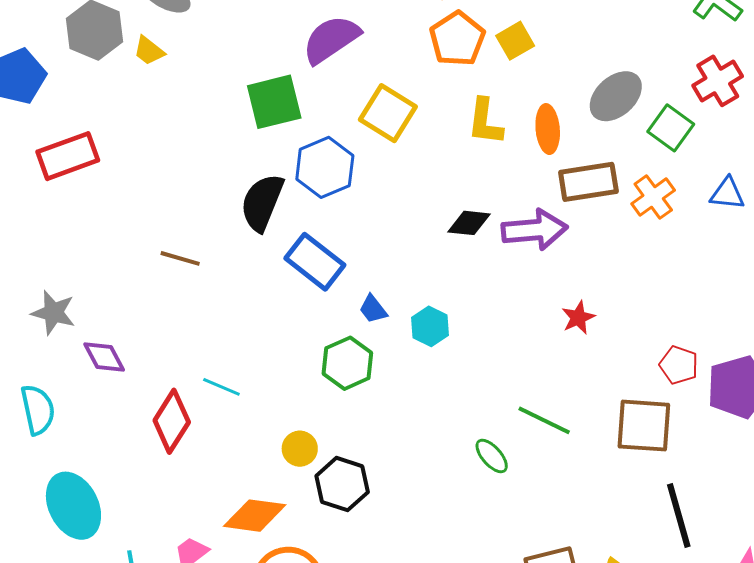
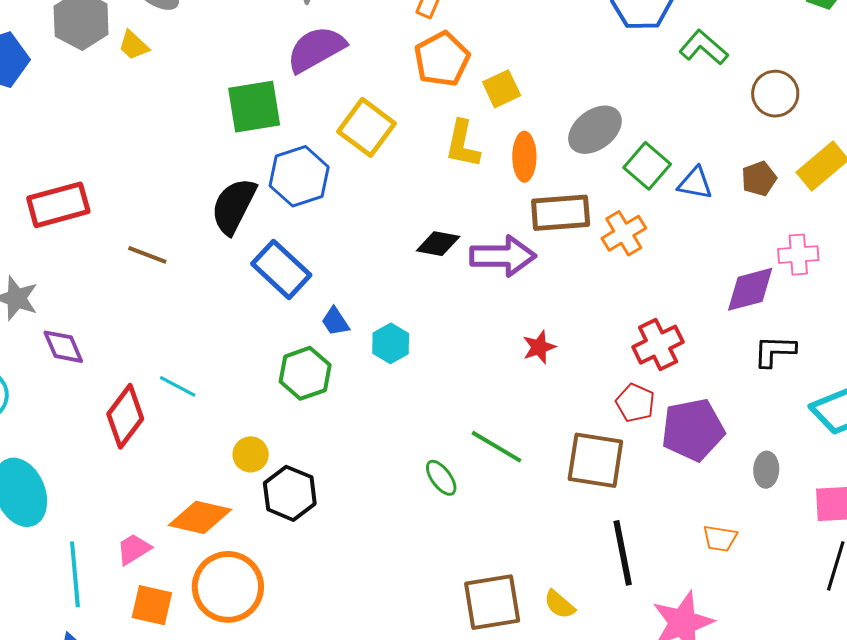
yellow square: (515, 41) -> (502, 89), moved
red cross: (718, 81) -> (658, 345), moved
red rectangle: (68, 156) -> (58, 205), moved
blue triangle: (727, 194) -> (695, 183), moved

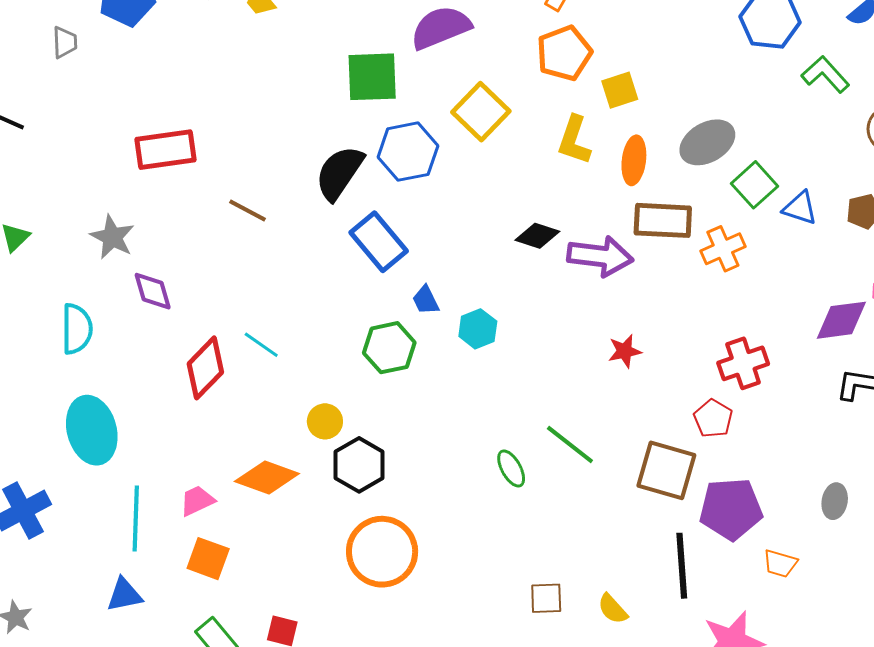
purple pentagon: (693, 430) -> (731, 509), moved
orange circle: (228, 587) -> (382, 552), moved
brown square: (492, 602) -> (546, 598), size x0.6

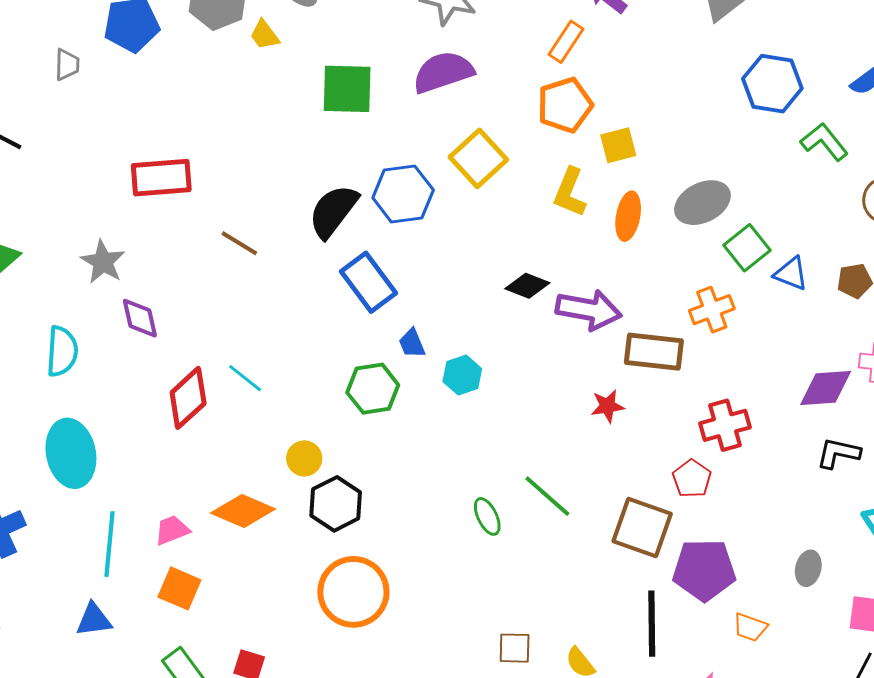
green square: (372, 77) -> (347, 89), moved
brown rectangle: (663, 220) -> (654, 352), moved

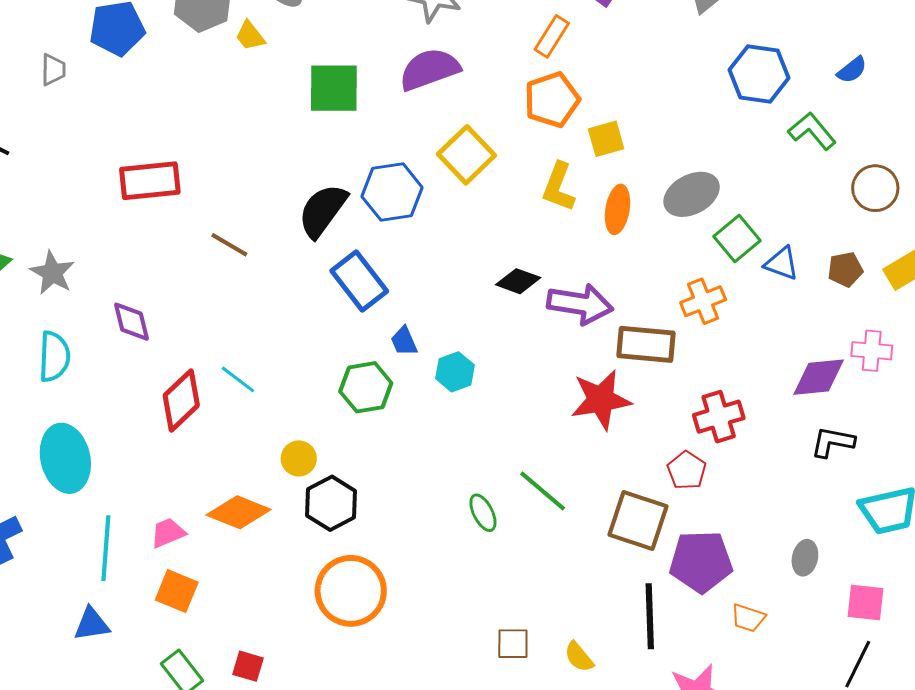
gray star: (103, 262) -> (52, 273), moved
red star: (607, 406) -> (601, 400), size x1.8

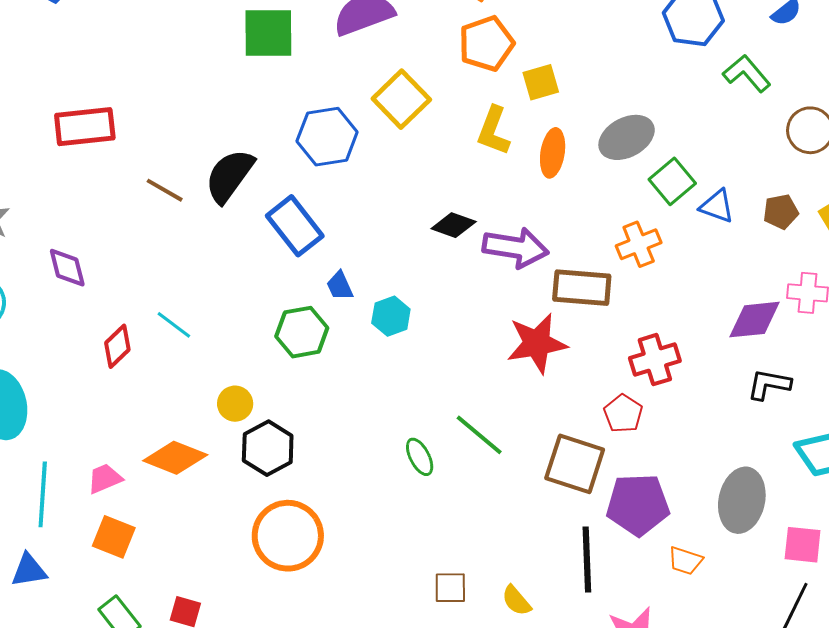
black semicircle: (323, 211) -> (229, 176), moved
red diamond: (181, 400) -> (117, 346), size x0.7
gray ellipse: (805, 558) -> (742, 500), size x1.8

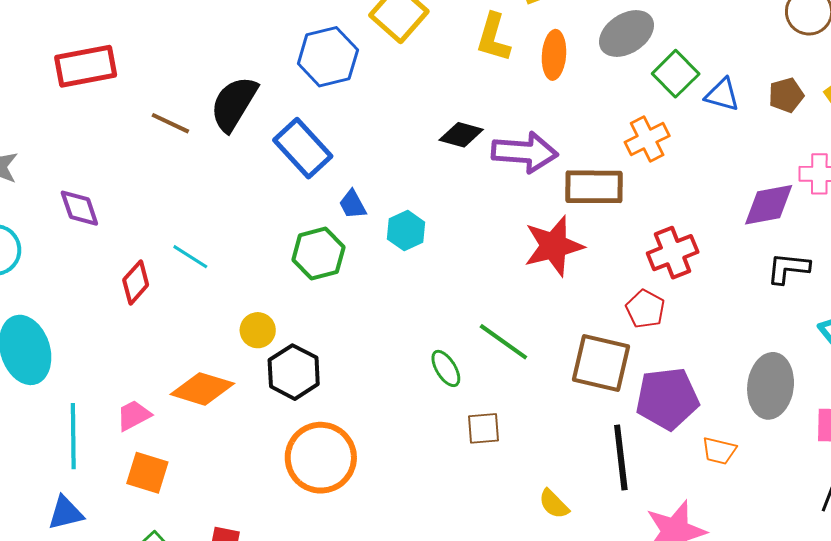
brown square: (450, 588) -> (483, 428), moved

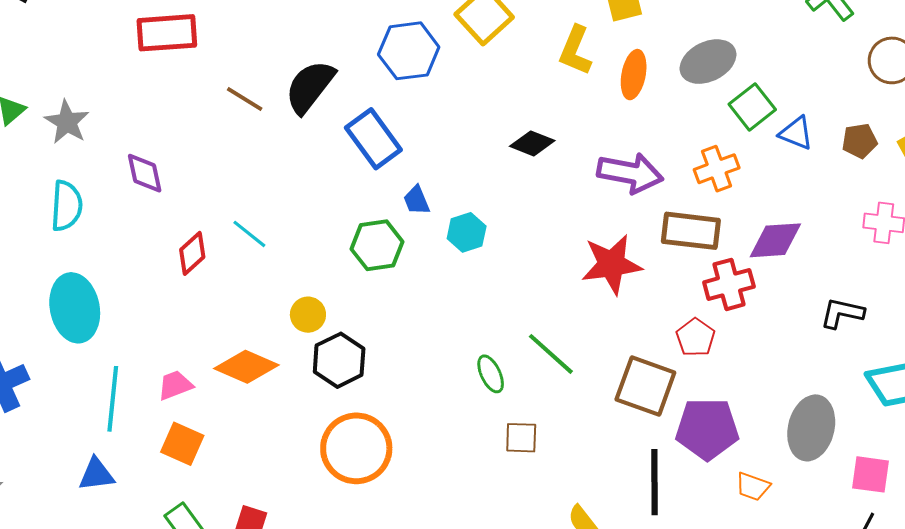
purple arrow: (525, 152) -> (630, 173), moved
brown rectangle: (594, 187) -> (691, 231), moved
purple diamond: (769, 205) -> (775, 240), moved

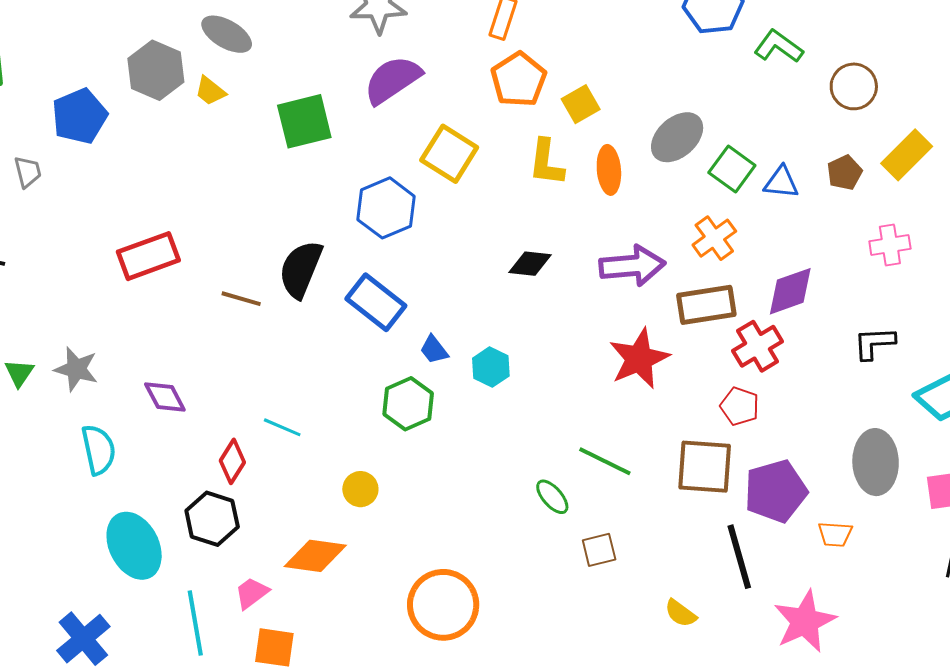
black hexagon: (339, 360) -> (212, 519), moved

